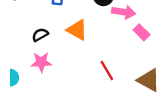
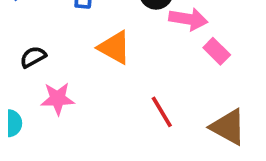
black semicircle: (40, 35) -> (33, 57), moved

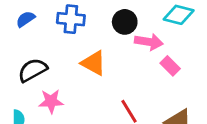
black semicircle: (33, 57) -> (33, 70), size x1.5

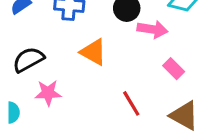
pink rectangle: (170, 66) -> (174, 69), moved

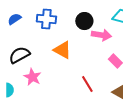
pink star: (48, 93) -> (32, 77), turned 30

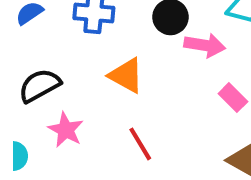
red line: (87, 84) -> (140, 144), moved

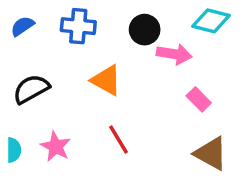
pink star: (66, 130) -> (56, 147), moved

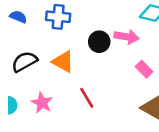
blue semicircle: (22, 26) -> (18, 17), turned 56
black circle: (145, 30) -> (99, 42), moved
orange triangle: (106, 80) -> (63, 62), moved

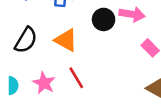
black semicircle: (24, 62) -> (26, 40), turned 150
red line: (87, 98) -> (76, 78), moved

